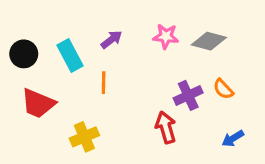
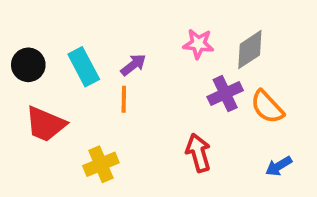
purple arrow: (112, 40) -> (133, 65), moved
gray diamond: (209, 41) -> (250, 50), turned -48
orange semicircle: (223, 89) -> (267, 107), size x1.4
purple cross: (188, 95) -> (225, 94), moved

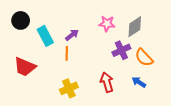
black circle: (28, 65) -> (21, 20), moved
yellow cross: (101, 164) -> (69, 88), moved
blue arrow: (279, 166) -> (139, 82), moved, turned 64

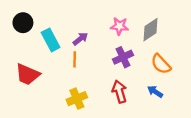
purple cross: (121, 50) -> (123, 57), moved

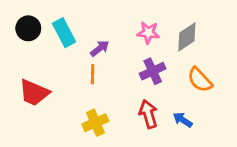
cyan rectangle: (51, 40) -> (64, 33), moved
blue arrow: (155, 92) -> (183, 120), moved

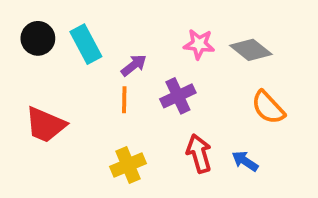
gray diamond: (187, 37) -> (251, 50), turned 72
purple cross: (153, 71) -> (178, 96), moved

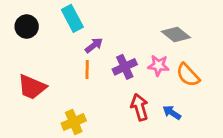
cyan rectangle: (86, 44) -> (72, 18), moved
pink star: (199, 44) -> (158, 65), moved
yellow cross: (128, 165) -> (74, 122), moved

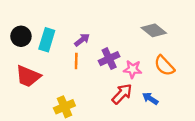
cyan rectangle: (72, 18) -> (47, 40), moved, turned 45
black circle: (27, 27) -> (21, 36), moved
pink star: (158, 65) -> (133, 69), moved
red arrow: (140, 107) -> (122, 94), turned 60

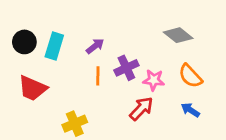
orange line: (76, 61) -> (98, 76), moved
blue arrow: (150, 99) -> (190, 110), moved

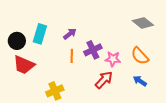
gray diamond: (178, 35) -> (143, 23), moved
black circle: (24, 42) -> (17, 41), moved

